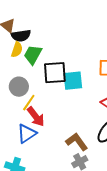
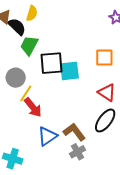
black semicircle: (21, 36) -> (17, 27), turned -126
yellow semicircle: (17, 50) -> (32, 13), moved
blue triangle: (27, 134) -> (47, 136), moved

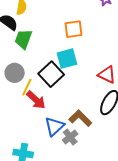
orange square: (104, 57) -> (73, 29), moved
black square: (51, 63) -> (51, 74), moved, turned -30
gray cross: (78, 152) -> (70, 137), moved

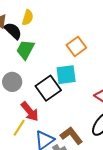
orange square: (73, 29) -> (76, 46), turned -36
yellow line: (27, 87) -> (19, 128), moved

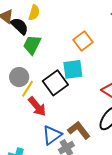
yellow line: (19, 128) -> (28, 89), moved

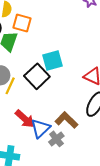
orange square: (83, 41) -> (22, 23), moved, turned -30
red arrow: (37, 106) -> (25, 119), moved

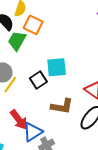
black square: (37, 76) -> (38, 80), size x0.7
brown L-shape: (66, 120) -> (62, 106), moved, turned 135

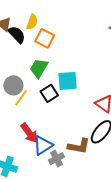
green trapezoid: (17, 41) -> (39, 68), moved
brown L-shape: (62, 106) -> (79, 146), moved

